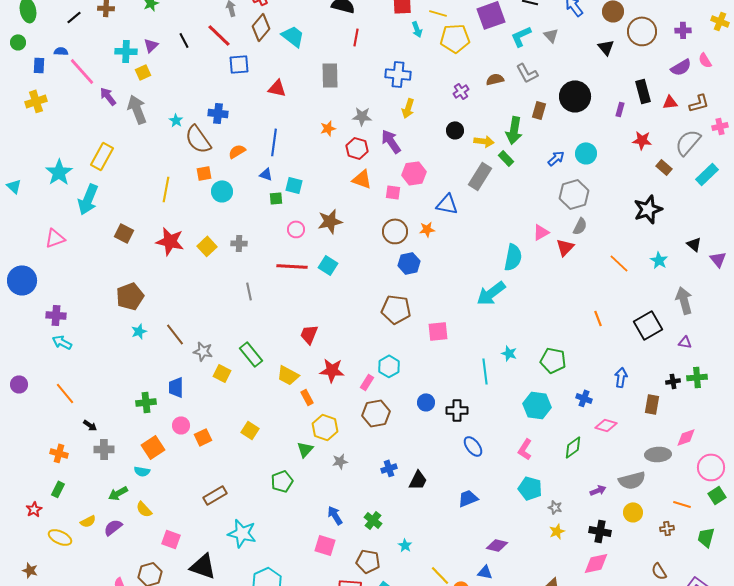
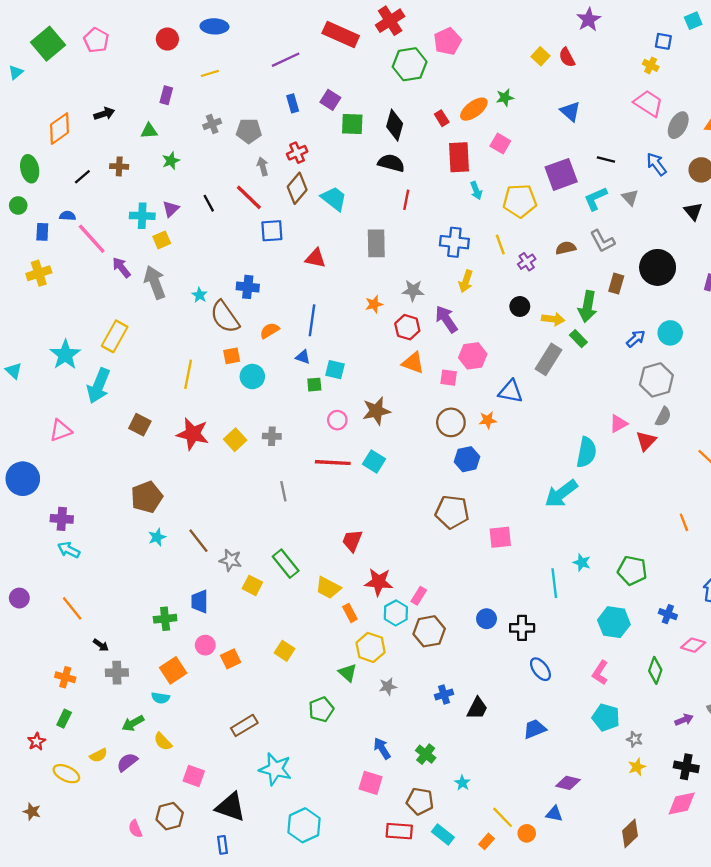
yellow line: (438, 13) -> (500, 244), moved, turned 54
cyan hexagon: (389, 366) -> (396, 613), moved
green diamond: (573, 447) -> (655, 670), turned -35
green triangle: (305, 449) -> (348, 673), turned -30

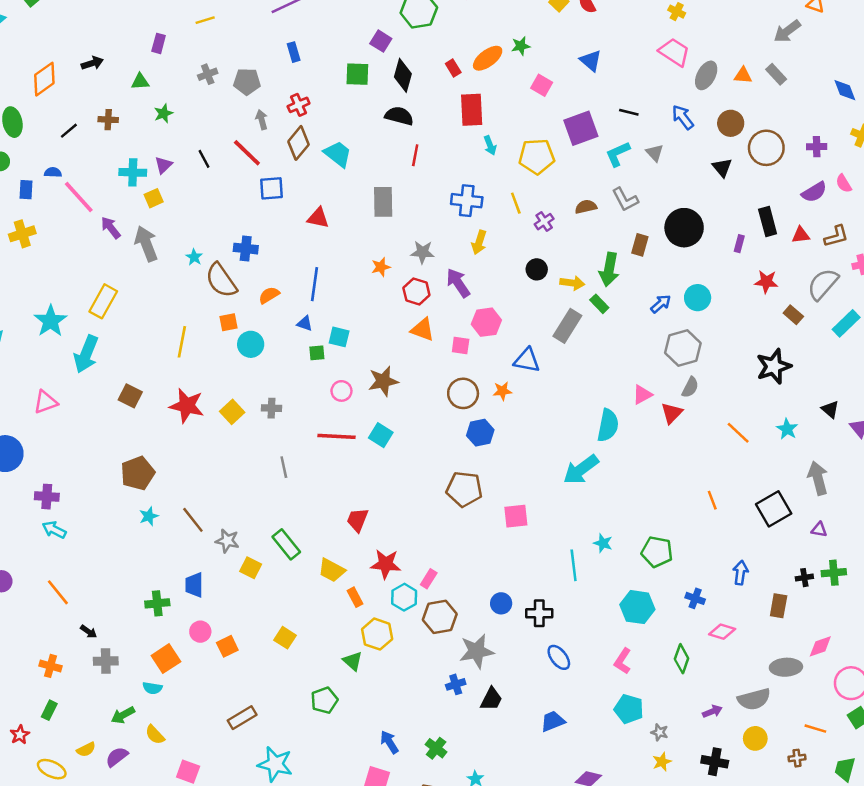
purple square: (330, 100) -> (381, 41), moved
pink square: (500, 143) -> (542, 85), moved
gray star: (388, 686) -> (477, 651), moved, size x1.8

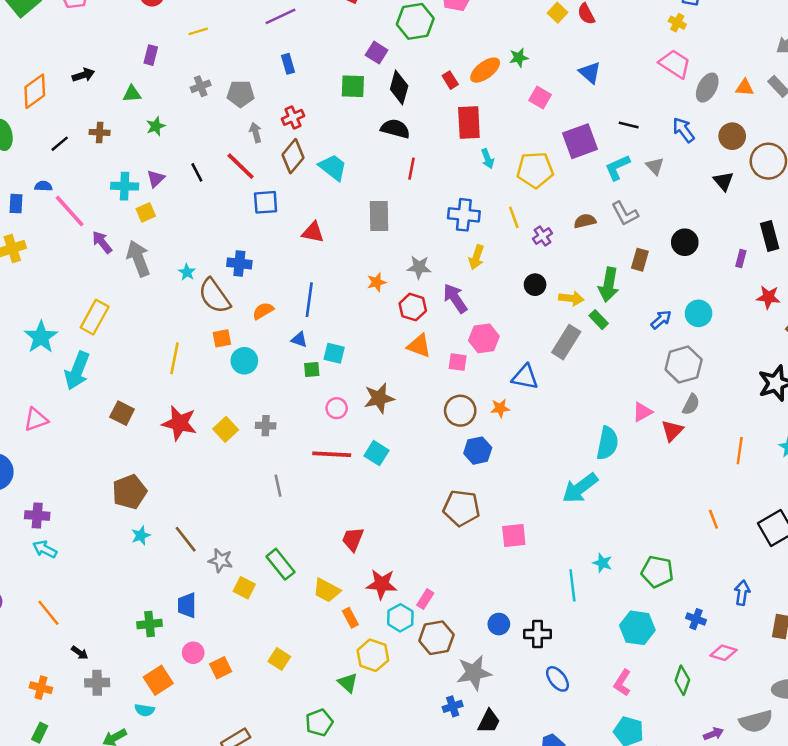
black circle: (684, 228) -> (685, 242), size x0.7
orange line: (738, 433) -> (740, 451), turned 55

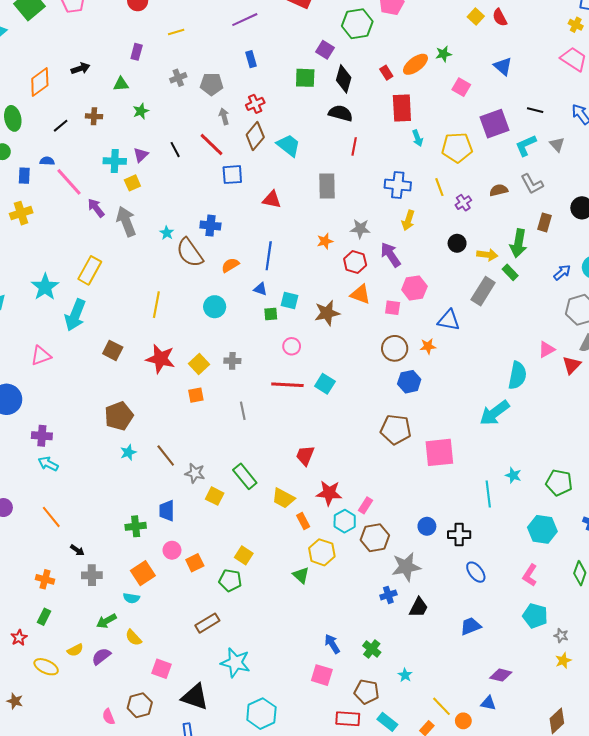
orange square: (222, 338) -> (196, 395), moved
brown star: (379, 398) -> (327, 313), moved
pink square: (514, 535) -> (439, 452), size x1.4
green pentagon: (319, 723) -> (230, 580), moved, turned 30

